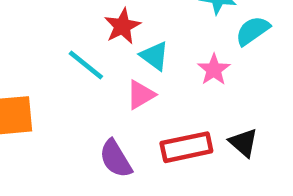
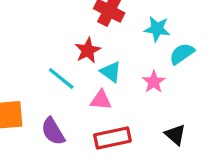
pink triangle: (141, 95) -> (101, 100), turned 35
red rectangle: (186, 147) -> (112, 138), moved
purple semicircle: (116, 159) -> (53, 131), moved

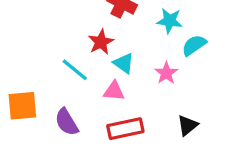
black triangle: (175, 135) -> (188, 125), turned 40

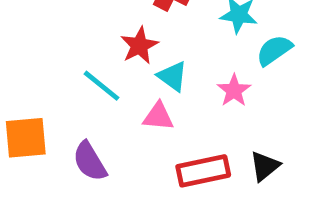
red rectangle: (125, 129) -> (203, 171), moved

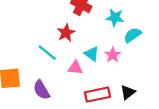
cyan triangle: (172, 76) -> (92, 54), moved

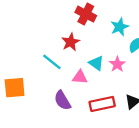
cyan star: (115, 18) -> (120, 27), turned -30
purple semicircle: (41, 90) -> (62, 100), moved

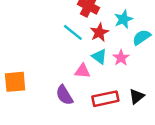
red star: (71, 42) -> (99, 32), moved
cyan line: (52, 62) -> (73, 32), moved

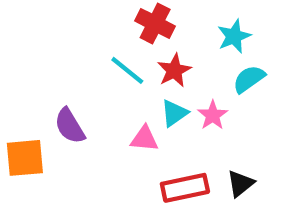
cyan star: (123, 19) -> (234, 36), moved
cyan triangle: (99, 57) -> (174, 113), turned 49
purple semicircle: (64, 95) -> (70, 126), moved

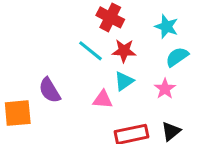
cyan star: (234, 36) -> (166, 27), turned -30
red star: (174, 70) -> (124, 51), turned 30
pink star: (213, 115) -> (165, 89), moved

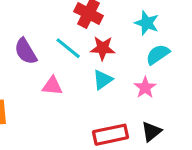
purple semicircle: (50, 90) -> (26, 51), moved
pink triangle: (103, 99) -> (52, 86), moved

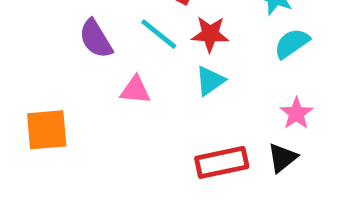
pink star: (145, 87) -> (296, 113), moved

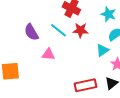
cyan triangle: (210, 81) -> (102, 50), moved

